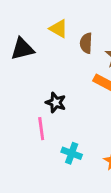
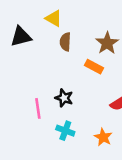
brown semicircle: (86, 43) -> (65, 42), moved
black star: (56, 103) -> (64, 98), moved

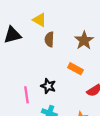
orange rectangle: (94, 67) -> (75, 69), moved

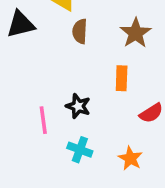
orange rectangle: (75, 69) -> (122, 78), turned 64

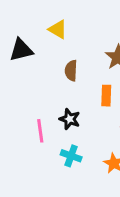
brown semicircle: (80, 31) -> (71, 71), moved

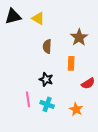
black triangle: (21, 50) -> (13, 16), moved
pink line: (40, 131) -> (28, 99), moved

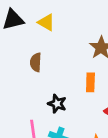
brown semicircle: (47, 46) -> (36, 62), moved

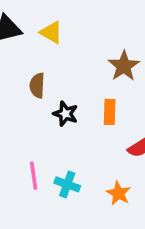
black star: (57, 104) -> (65, 114), moved

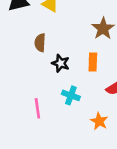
cyan cross: (67, 184) -> (71, 95), moved

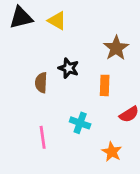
brown semicircle: (40, 43) -> (41, 83), moved
black star: (61, 63) -> (69, 68), moved

